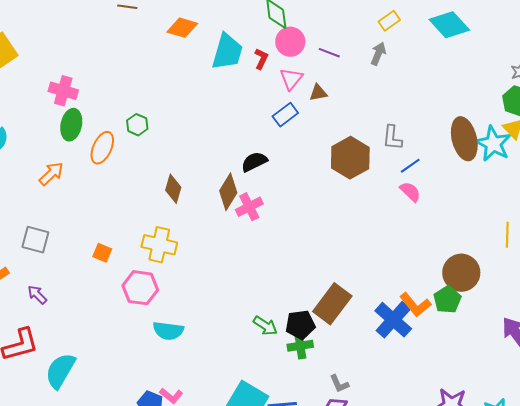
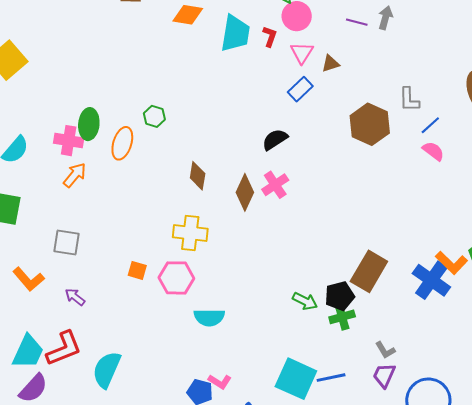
purple line: (329, 53) -> (357, 22), moved
pink cross: (63, 91) -> (69, 141), moved
brown diamond: (228, 192) -> (245, 192), moved
orange square: (102, 253) -> (137, 270), moved

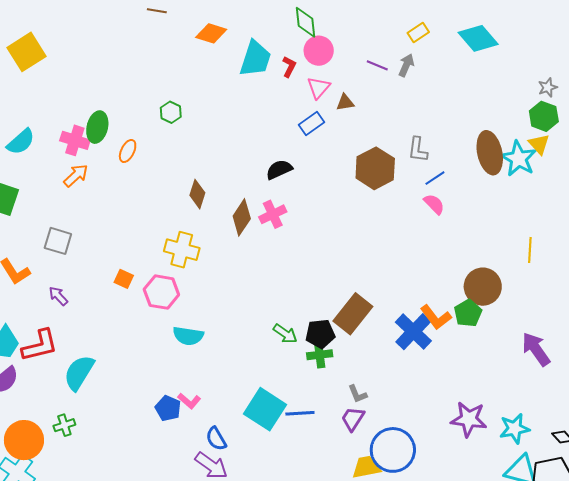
green hexagon: (154, 116) -> (171, 112), moved
orange ellipse: (122, 143) -> (128, 151), size x0.7

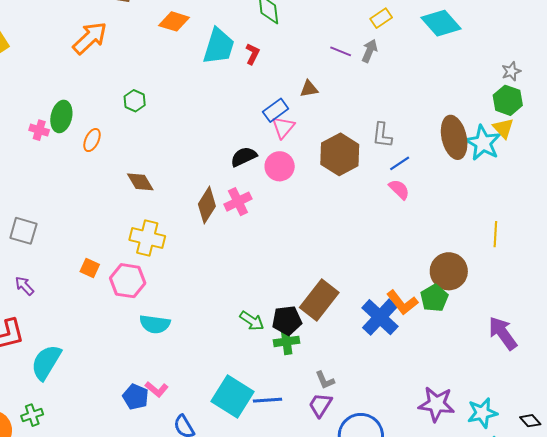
pink circle: (319, 51) -> (280, 166), moved
pink triangle: (319, 88) -> (283, 127), moved
pink cross: (75, 140) -> (39, 130), size x0.7
orange arrow: (76, 175) -> (90, 38), moved, size x1.4
brown diamond: (197, 194) -> (140, 182), moved, turned -48

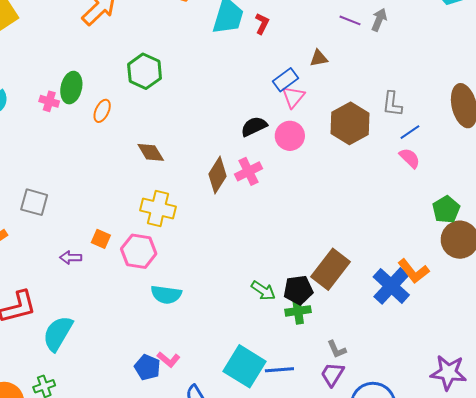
green hexagon: (135, 101) -> (145, 71), size x1.6
purple arrow: (24, 286) -> (71, 258), moved, turned -45
green pentagon: (434, 298) -> (446, 209), moved

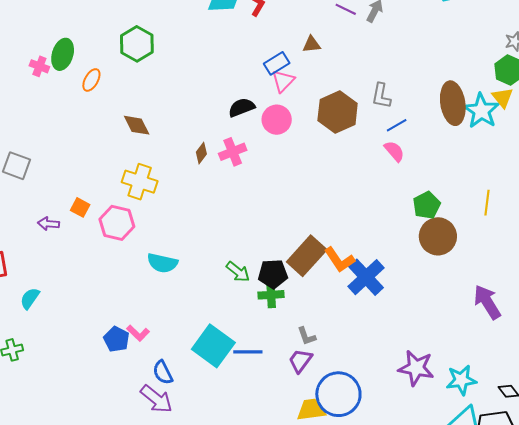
brown diamond: (217, 175) -> (201, 153), size x0.6
orange L-shape: (413, 271) -> (339, 260), moved
cyan semicircle: (166, 295) -> (162, 263), moved
cyan semicircle: (58, 333) -> (30, 298), size x0.6

